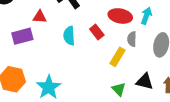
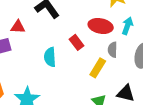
cyan semicircle: (69, 36) -> (50, 57), moved

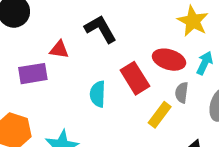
red rectangle: (77, 42) -> (135, 78), size x1.5

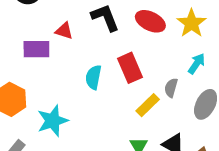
red ellipse: (169, 60) -> (150, 21), moved

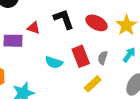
cyan semicircle: (93, 77) -> (54, 62), turned -84
gray semicircle: (171, 88) -> (103, 58), moved

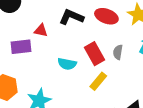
black L-shape: (64, 19) -> (71, 17), turned -40
yellow rectangle: (93, 84) -> (98, 81), moved

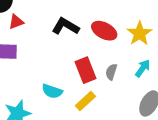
red triangle: (41, 30) -> (16, 22), moved, turned -40
cyan semicircle: (67, 64) -> (52, 91), moved

